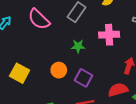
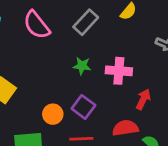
pink cross: (109, 35) -> (119, 71), moved
orange circle: (59, 70) -> (53, 114), moved

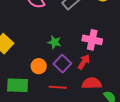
green star: (82, 66) -> (54, 42), moved
red arrow: (143, 99) -> (84, 62), moved

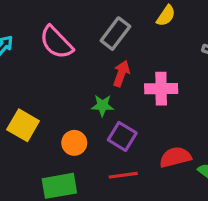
red arrow: (84, 62) -> (121, 74), moved
orange circle: (39, 66) -> (74, 143), moved

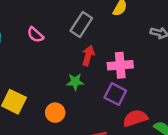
pink semicircle: (56, 42) -> (35, 35), size x0.6
purple square: (122, 136) -> (115, 94), moved

